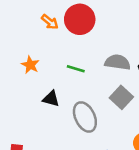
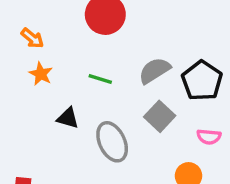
orange arrow: (50, 22) -> (32, 38), moved
gray semicircle: (117, 62) -> (155, 70), turned -40

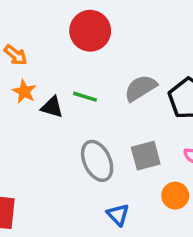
gray square: (160, 116) -> (146, 156), moved, turned 32
black triangle: (68, 118) -> (52, 107), moved

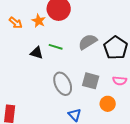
orange star: (24, 91) -> (39, 21), moved
gray square: (146, 156) -> (91, 81), turned 30

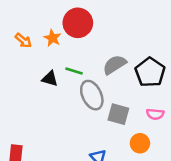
gray ellipse: (63, 84) -> (92, 95), moved

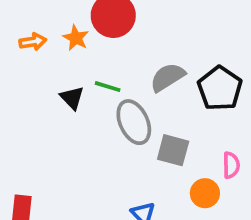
orange arrow: (23, 41) -> (33, 42), turned -48
black triangle: (50, 79) -> (72, 98), turned 30
pink semicircle: (155, 114) -> (231, 165), moved, turned -96

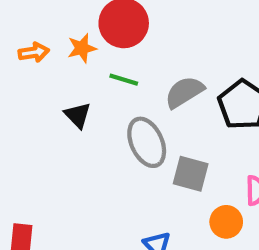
orange star: (76, 38) -> (82, 48), turned 30
green line: (108, 87) -> (124, 80), moved

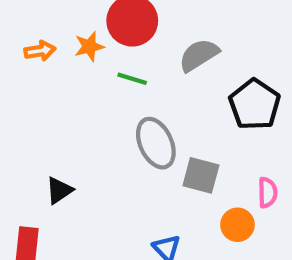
gray semicircle: (184, 92) -> (199, 55), moved
black triangle: (78, 115) -> (59, 190), moved, turned 40

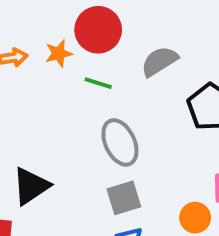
gray square: (201, 175) -> (124, 198), moved, turned -32
black triangle: (59, 190) -> (31, 186), size x1.5

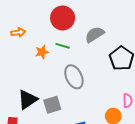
orange star: (59, 53) -> (42, 52), moved
gray square: (124, 198) -> (52, 105), moved

